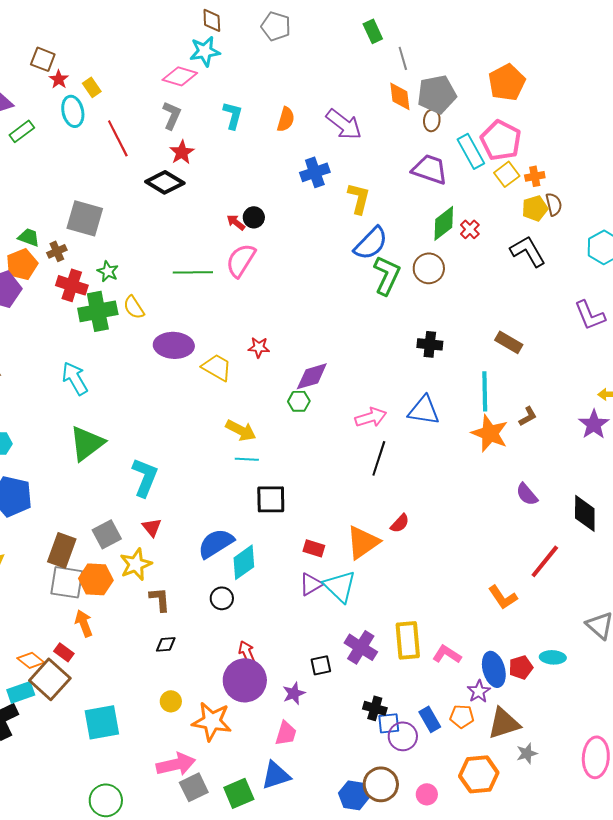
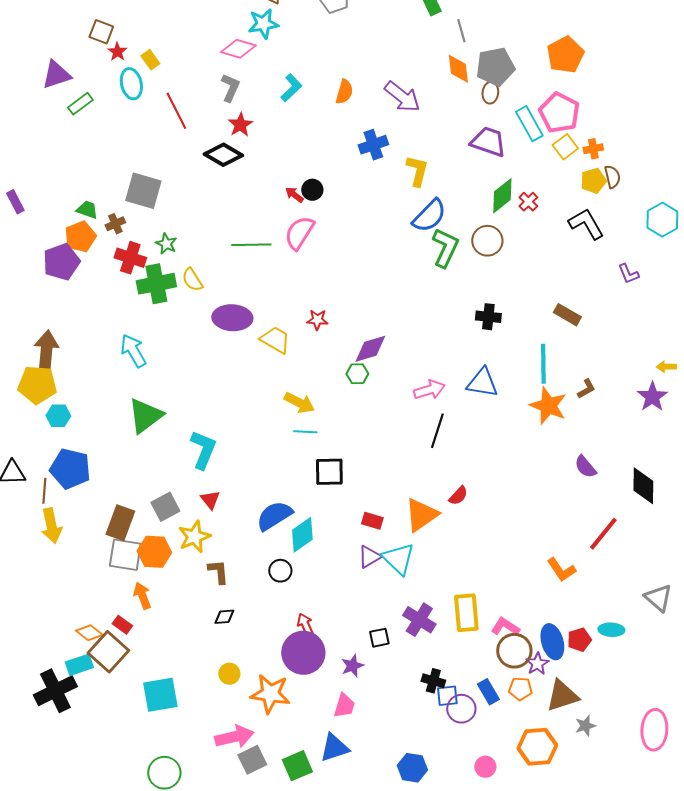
cyan L-shape: (233, 115) -> (291, 88), turned 32
purple L-shape: (590, 315) -> (628, 274), moved, size x0.7
brown circle: (381, 784) -> (514, 651), moved

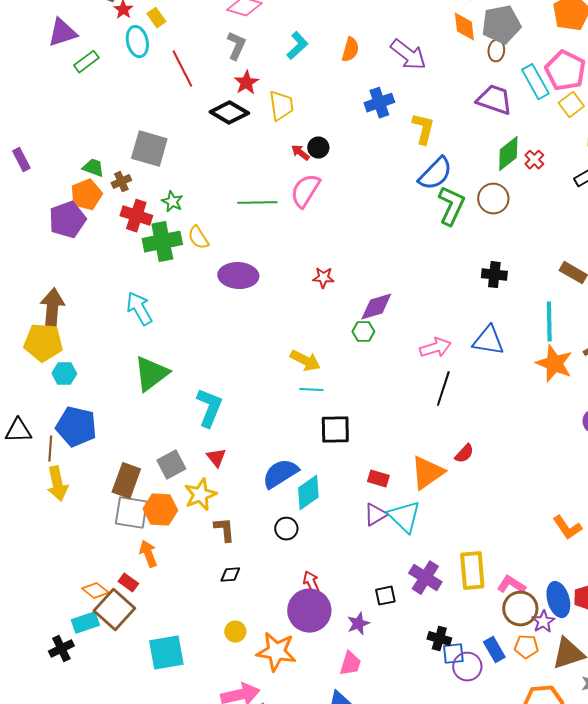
yellow trapezoid: (275, 340) -> (281, 106), moved, turned 52
black cross: (55, 691) -> (61, 649), size x0.6

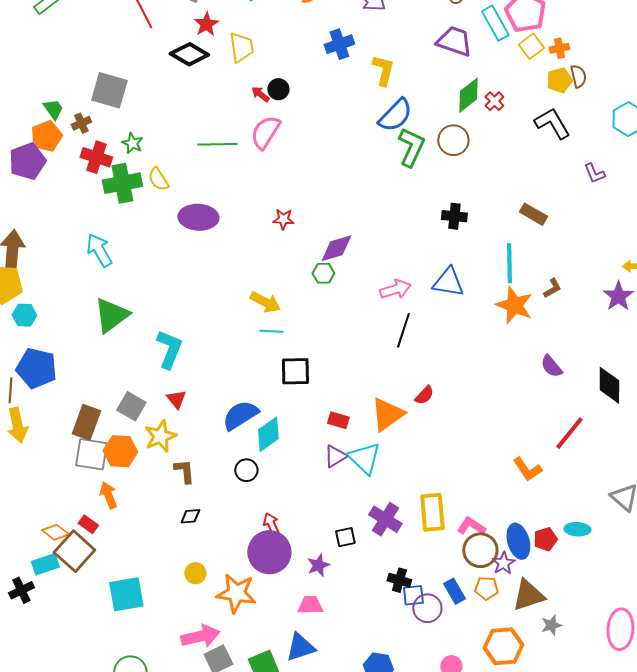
green trapezoid: (93, 168) -> (53, 109), turned 35
gray square: (171, 465) -> (131, 406), turned -32
pink trapezoid: (350, 664) -> (310, 605), turned -108

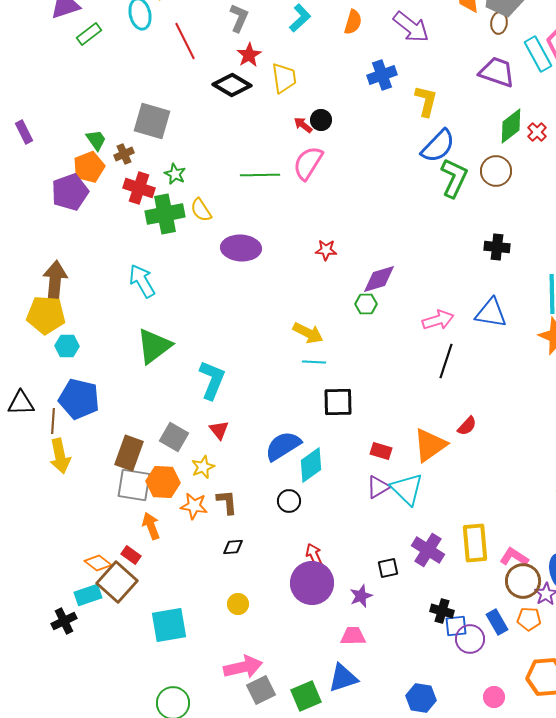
yellow star: (160, 436) -> (203, 467), size x0.7
orange star: (236, 593) -> (194, 506), moved, size x0.7

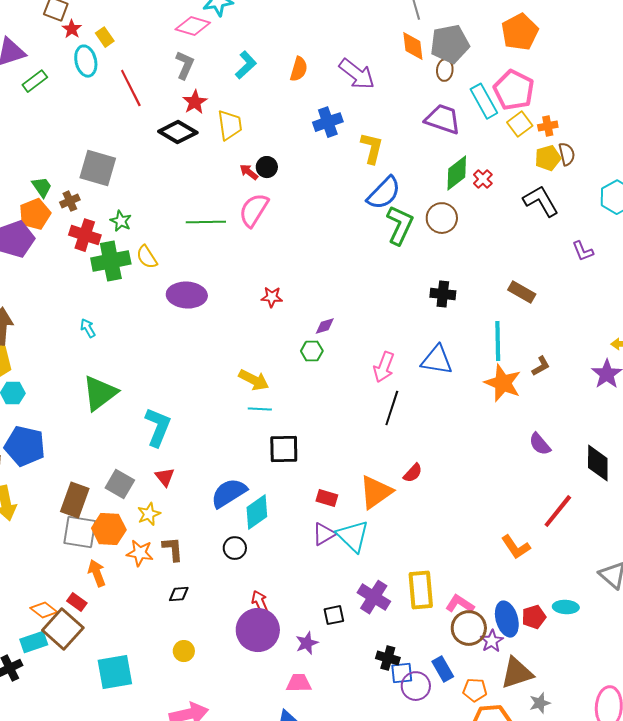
purple diamond: (379, 279) -> (325, 326), size x0.6
cyan arrow: (142, 281) -> (88, 328), size x0.6
pink arrow: (438, 320) -> (384, 367), turned 128
orange pentagon: (529, 619) -> (475, 690), moved

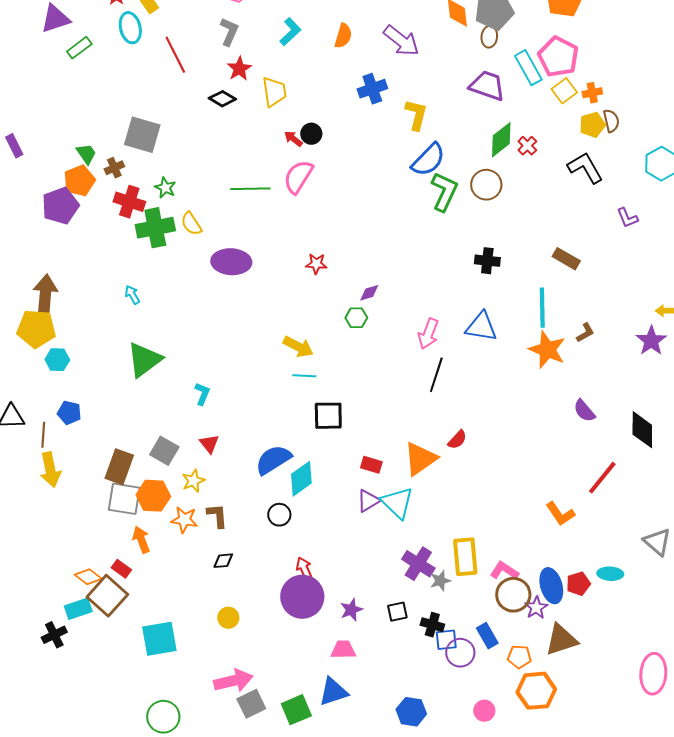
black diamond: (178, 132) -> (222, 99), size x0.7
cyan L-shape: (158, 427) -> (202, 394), size x0.6
blue pentagon: (25, 446) -> (69, 413), size x0.6
black square: (334, 615) -> (397, 612), moved
gray star: (540, 703) -> (440, 581), moved

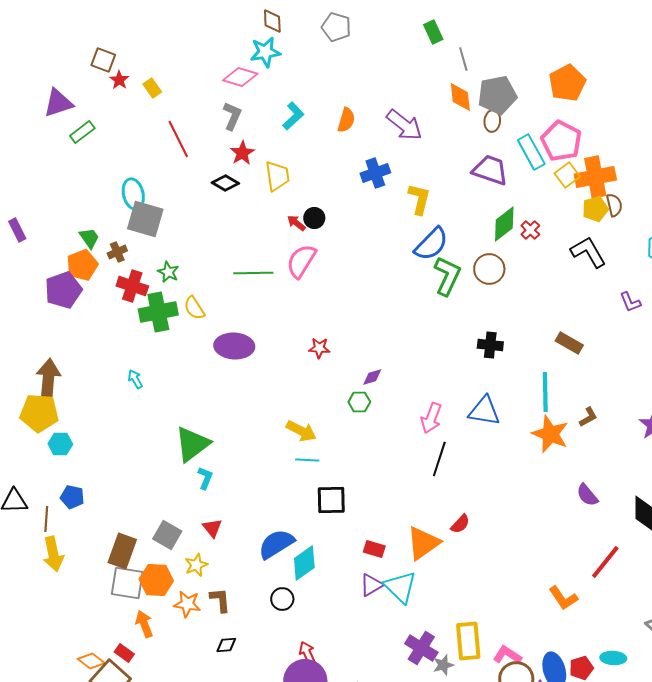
cyan ellipse: (130, 28) -> (133, 194), moved
orange cross: (592, 93) -> (595, 177), size x2.0
green triangle: (144, 360) -> (192, 444), moved

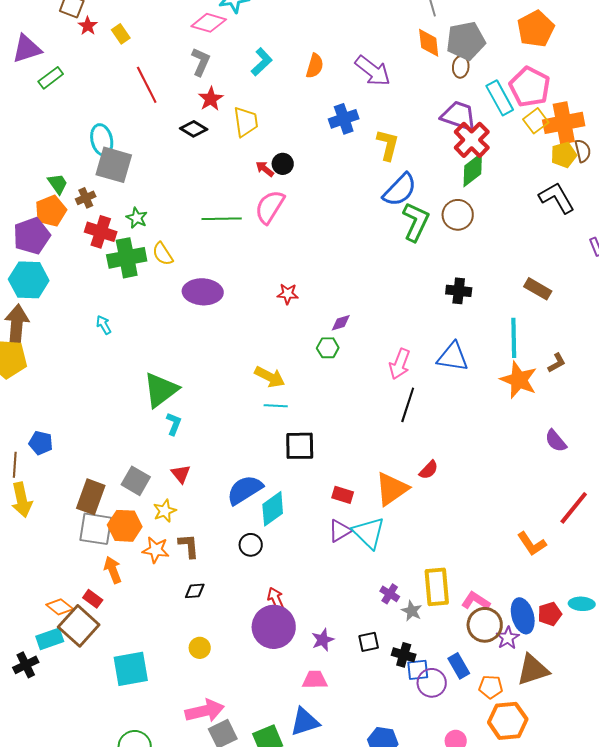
red cross: (530, 230) -> (472, 140), moved, size x1.8
cyan hexagon: (60, 444) -> (29, 280), moved, size x1.6
purple cross: (421, 648) -> (390, 594), size x0.6
gray star: (443, 665) -> (412, 611), turned -30

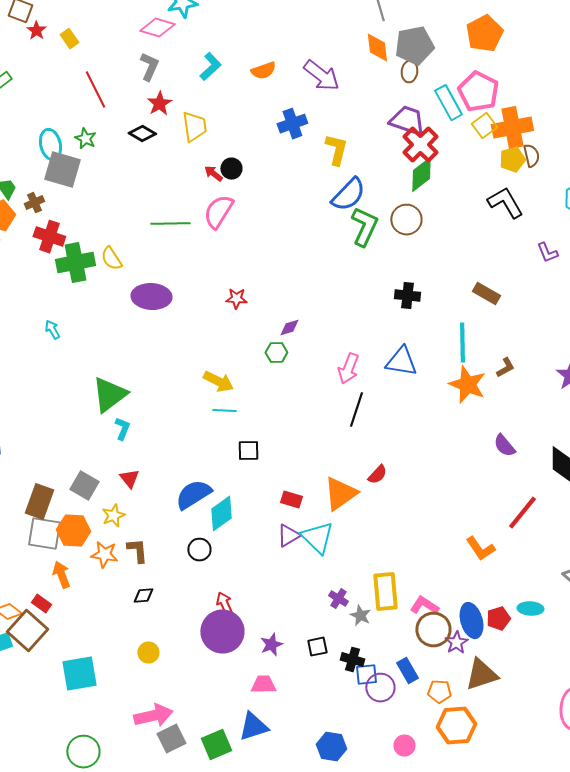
orange semicircle: (315, 66) -> (263, 71), turned 55
green star: (137, 218) -> (85, 139), moved
black square: (300, 446) -> (248, 451), size x0.7

